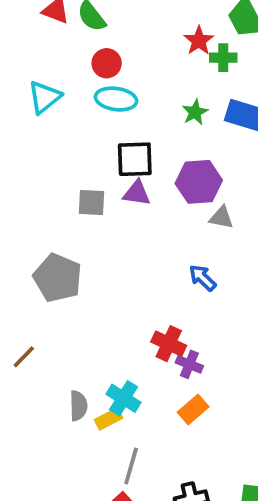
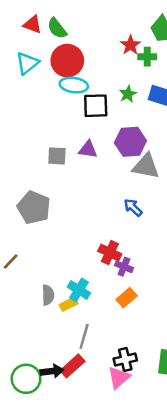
red circle: (107, 63) -> (67, 61), size x1.6
cyan triangle: (44, 97) -> (27, 63), moved
black square: (135, 159) -> (96, 106), moved
gray triangle: (221, 218) -> (146, 166), size x1.6

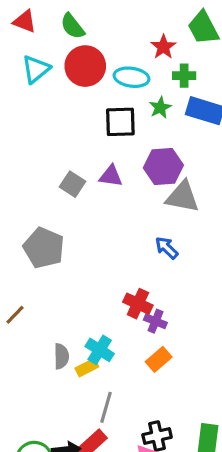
red triangle: (33, 24) -> (25, 21), moved
green cross: (147, 57) -> (184, 76), moved
cyan ellipse: (74, 85) -> (132, 77), moved
gray square: (57, 156) -> (73, 184), turned 30

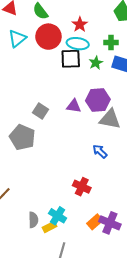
red star: (163, 47) -> (80, 24), moved
black square: (120, 122) -> (71, 59), moved
purple triangle: (111, 176) -> (74, 106), moved
gray pentagon: (44, 248) -> (22, 137), moved
purple cross: (155, 321) -> (110, 223), moved, size x1.5

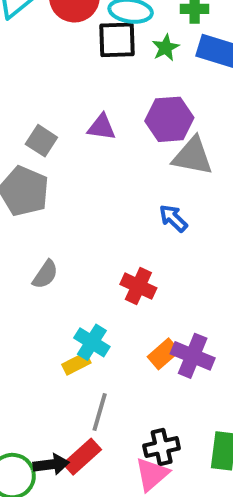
purple triangle: (74, 106) -> (102, 127), moved
gray square: (40, 111) -> (41, 141), moved
gray semicircle: (33, 220) -> (45, 274), moved, turned 35

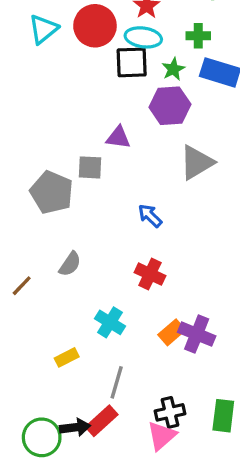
purple hexagon: (169, 119) -> (170, 106), moved
gray square: (41, 141) -> (90, 167), moved, turned -30
gray triangle: (193, 156) -> (197, 162), turned -42
blue arrow: (173, 218) -> (150, 216), moved
yellow rectangle: (76, 364) -> (67, 357), moved

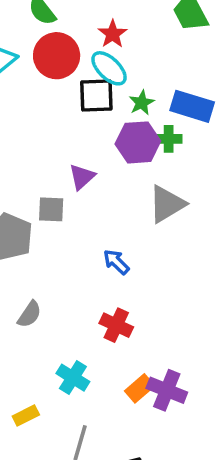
green cross: (198, 36) -> (169, 139), moved
cyan ellipse: (143, 37) -> (109, 68), turned 36
purple triangle: (118, 137) -> (82, 177), turned -50

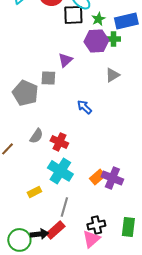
blue rectangle: (192, 106) -> (126, 21), turned -30
gray triangle: (167, 204) -> (112, 75), size x0.7
red cross: (116, 325) -> (59, 142), moved
cyan cross: (73, 378) -> (60, 171), size x1.4

